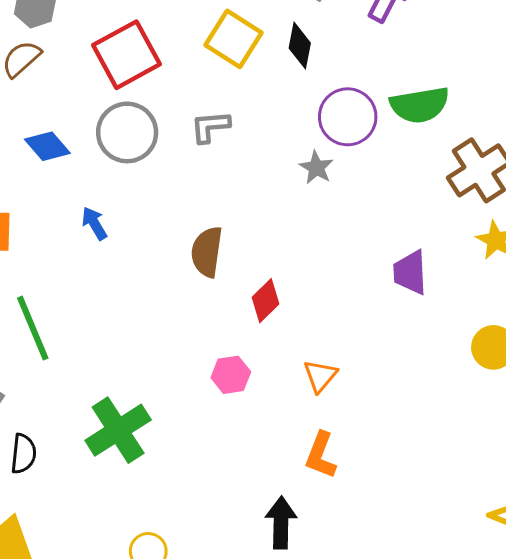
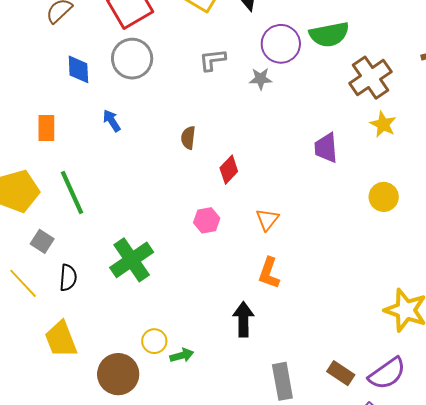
gray L-shape: (210, 127) -> (212, 60), moved
blue diamond: (47, 146) -> (78, 69), turned 40
gray star: (316, 168) -> (261, 79), turned -30
brown semicircle: (207, 252) -> (188, 138), size x0.7

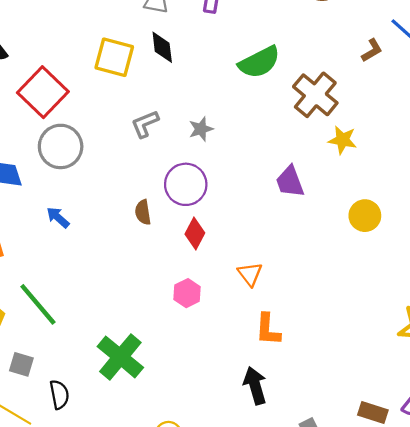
purple circle: (281, 44) -> (186, 184), moved

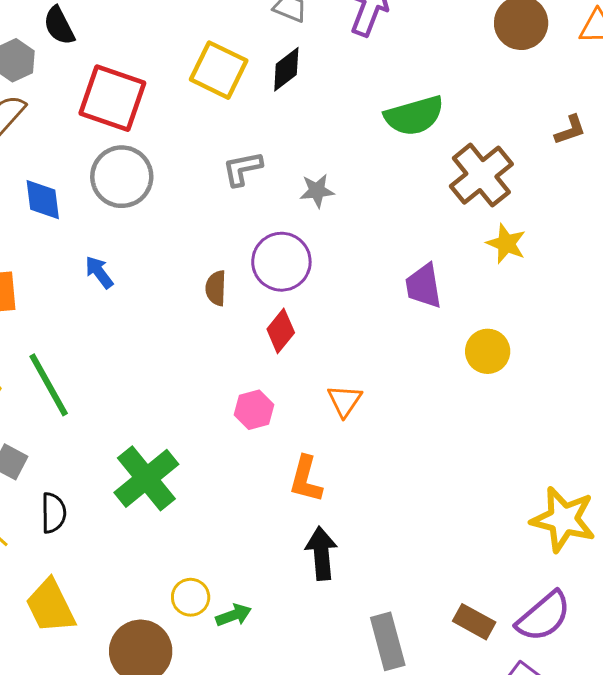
black diamond: (162, 47) -> (286, 69), turned 48
red square: (43, 92) -> (112, 98), turned -36
yellow circle: (365, 216) -> (488, 351), moved
orange L-shape: (268, 330) -> (306, 479), moved

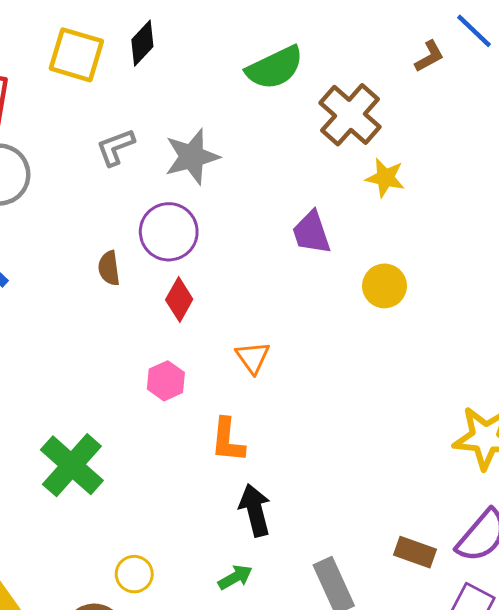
gray star: (317, 191) -> (192, 157), size x1.6
green arrow: (234, 615) -> (235, 577), moved

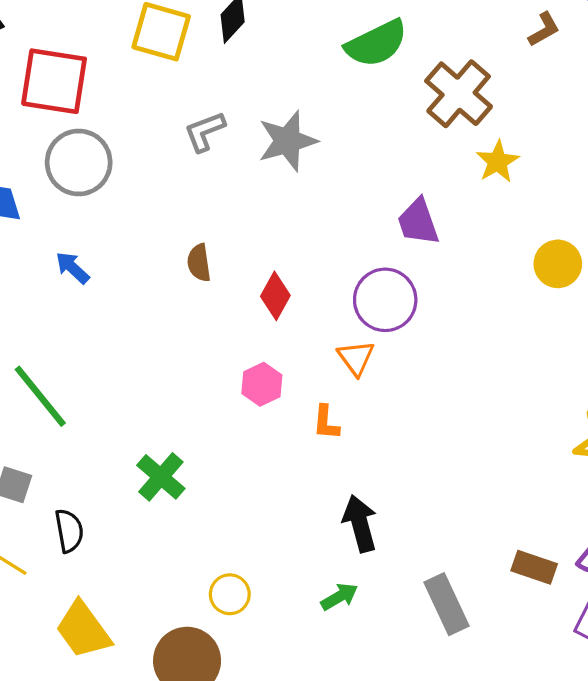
yellow star: (385, 178) -> (498, 162), turned 30
purple circle: (169, 232) -> (385, 300), moved
yellow circle: (385, 286) -> (558, 264), moved
orange L-shape: (228, 440) -> (326, 422), moved, size x0.7
green cross: (72, 465) -> (161, 477), size x0.7

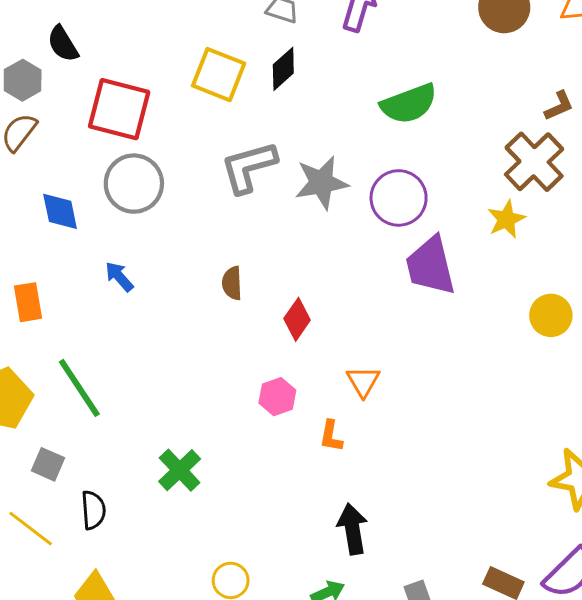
brown cross: (459, 94) -> (534, 162), moved
gray L-shape: (205, 132) -> (249, 167), size x1.5
purple trapezoid: (418, 222) -> (430, 266), size x1.4
purple circle: (385, 300) -> (399, 198), moved

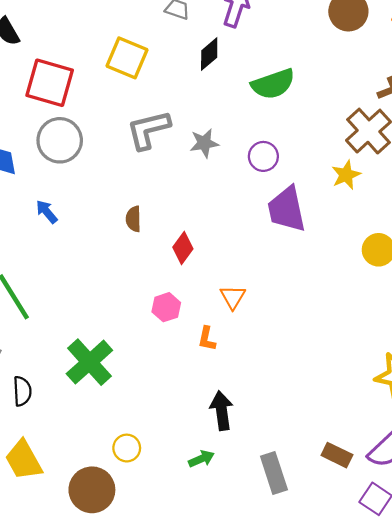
black diamond: (283, 69) -> (209, 54), moved
gray star: (321, 183) -> (204, 143), size x0.7
purple circle: (399, 198) -> (263, 156), size x0.7
green cross: (180, 470) -> (89, 362), size x1.4

